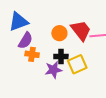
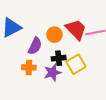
purple semicircle: (25, 41) -> (35, 46), moved
orange cross: (32, 54) -> (29, 67), moved

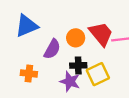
orange cross: (29, 67) -> (29, 74), moved
purple star: (52, 73) -> (70, 81), turned 30

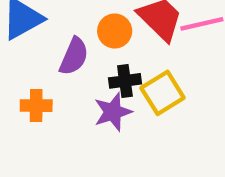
purple star: (70, 81) -> (113, 112), turned -30

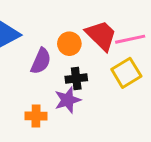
yellow square: (163, 93) -> (126, 73), moved
orange cross: (36, 106) -> (36, 116), moved

